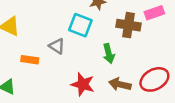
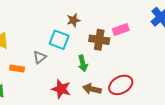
gray triangle: (57, 46) -> (40, 57), turned 48

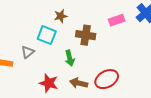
pink rectangle: (121, 29) -> (117, 20), moved

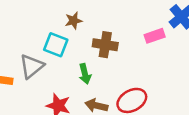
pink rectangle: (117, 20) -> (155, 36), moved
gray triangle: (28, 52) -> (32, 66), size x1.5

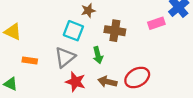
gray triangle: (32, 66) -> (65, 57), moved

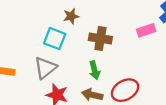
green arrow: (98, 55) -> (95, 70), moved

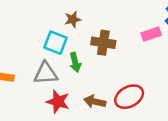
gray triangle: (45, 68) -> (46, 73), turned 35
green arrow: (95, 70) -> (75, 62), moved

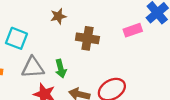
cyan square: (55, 43) -> (16, 38), moved
green arrow: (75, 62) -> (61, 69), moved

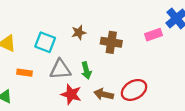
brown star: (58, 16) -> (79, 33), moved

